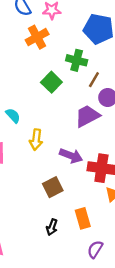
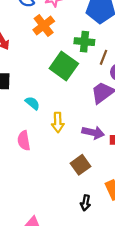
green square: (51, 82) -> (64, 66), size x1.4

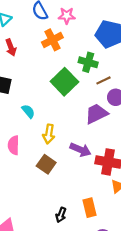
brown line: (104, 57) -> (104, 80), turned 32
brown square: (80, 165) -> (46, 164), moved, turned -30

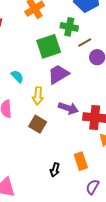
green square: (64, 82) -> (49, 46), turned 30
purple trapezoid: (96, 114) -> (58, 74), moved

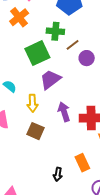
purple arrow: (68, 108) -> (64, 112), turned -120

